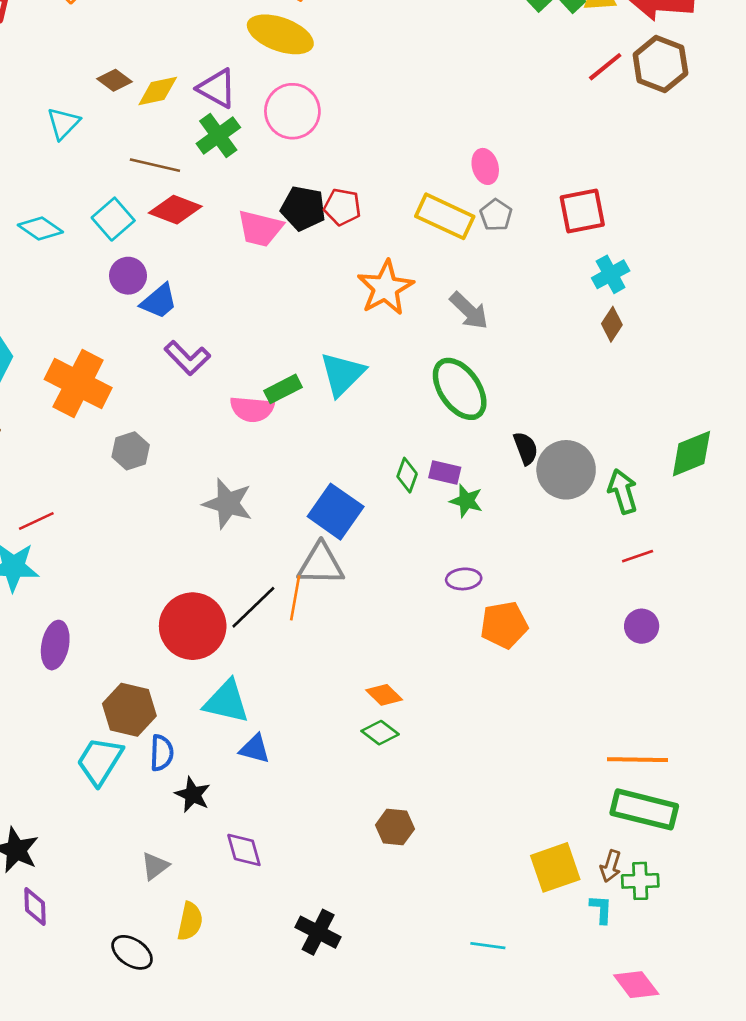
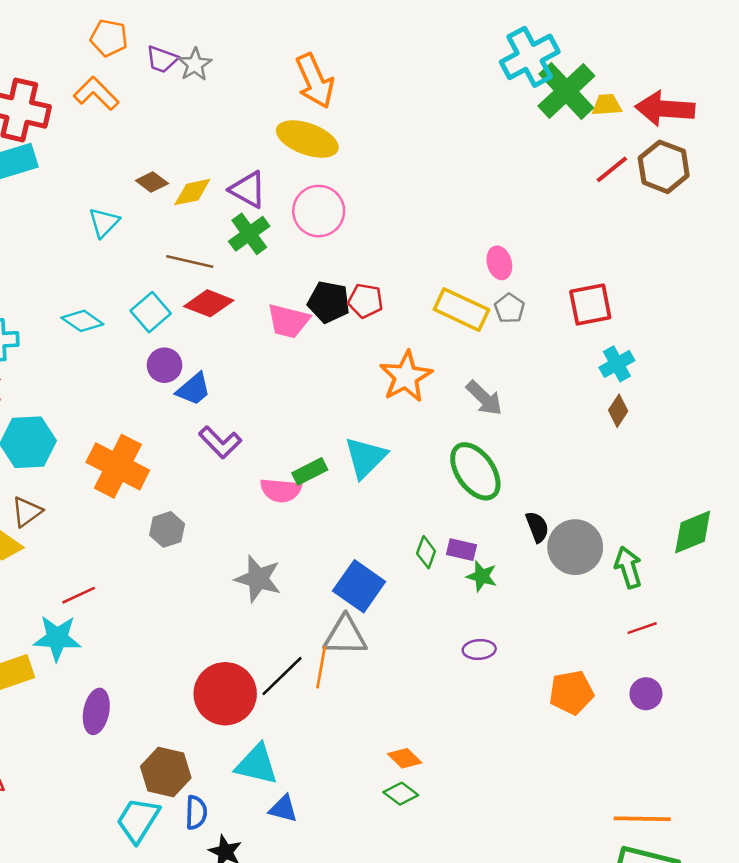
orange pentagon: (504, 625) -> (571, 692), moved

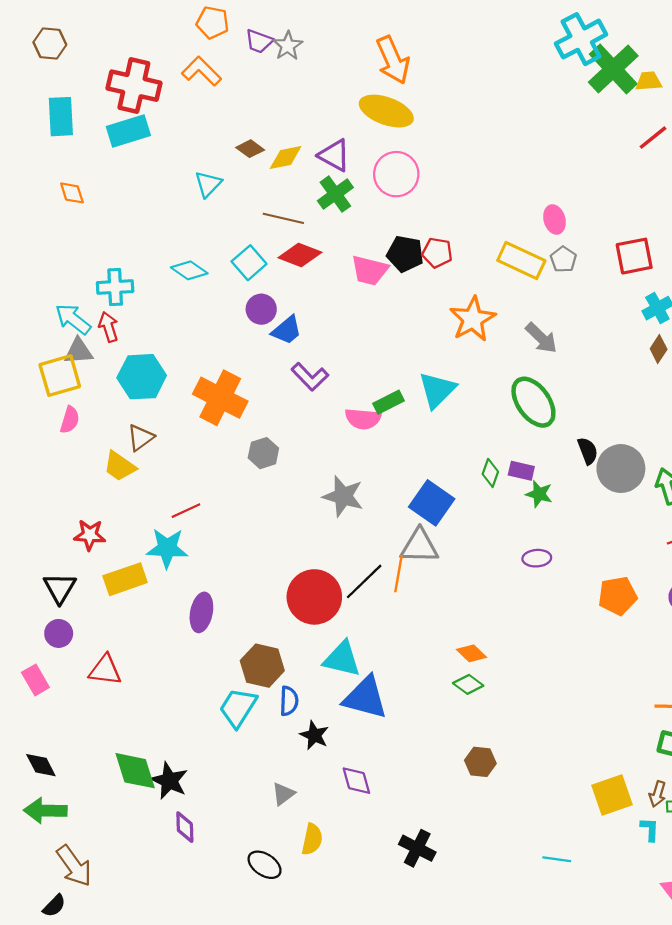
blue triangle: (283, 809) -> (365, 698), size x1.8

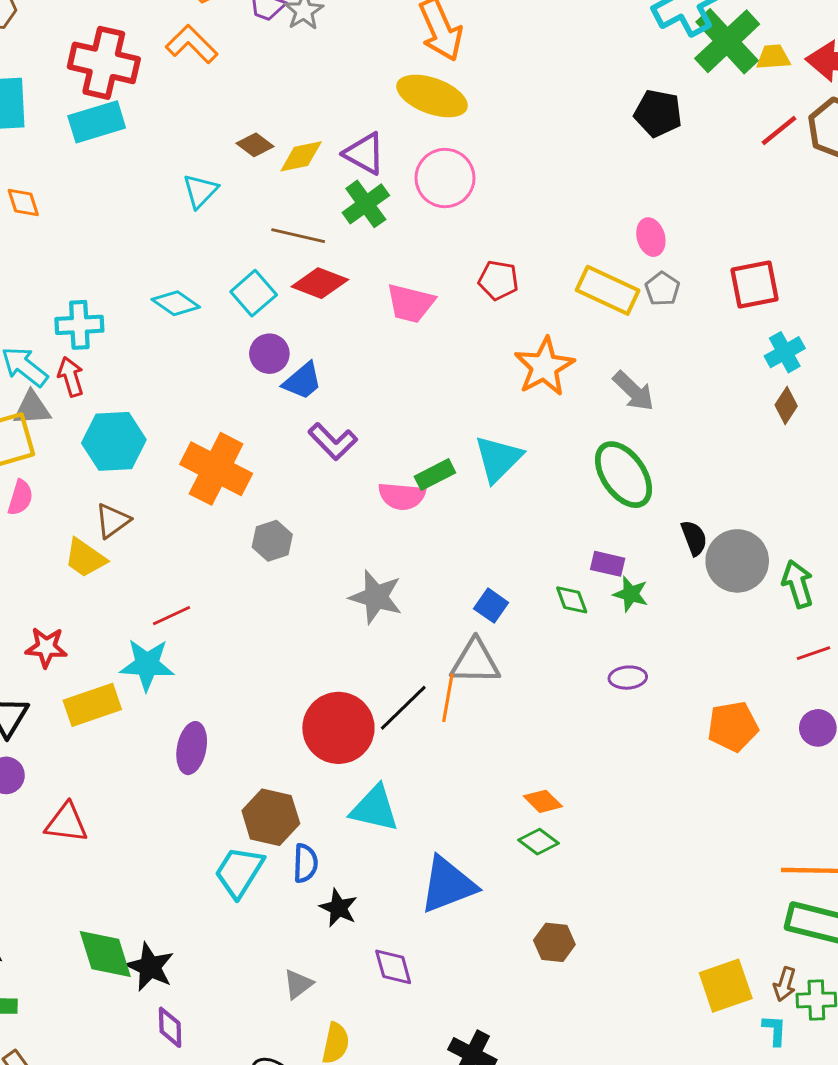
black pentagon: (405, 254) -> (658, 113), moved
green diamond: (490, 473) -> (572, 600), moved, turned -40
blue square: (432, 503) -> (491, 606), size x0.6
blue triangle: (365, 698) -> (448, 885), moved, turned -36

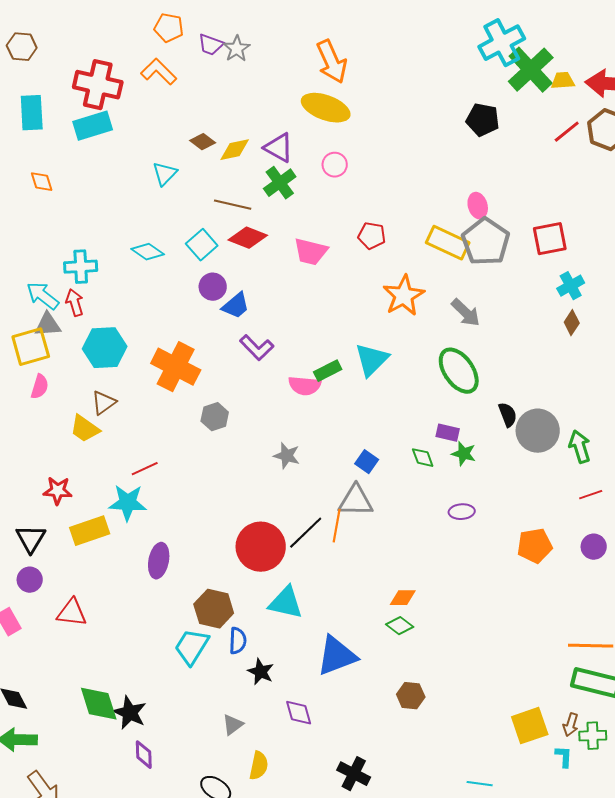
pink circle: (445, 178) -> (335, 165), size x0.6
gray pentagon: (662, 289) -> (486, 242), size x2.0
gray star: (376, 597) -> (287, 456), size x0.7
orange diamond: (543, 801) -> (403, 598), turned -44

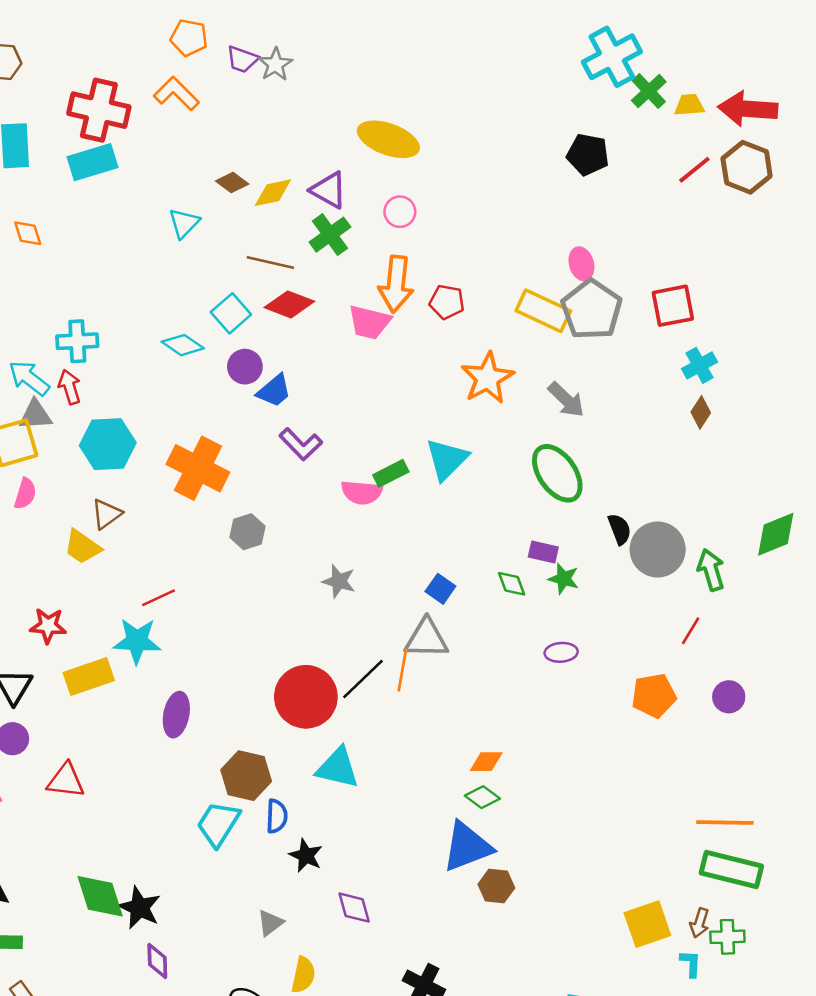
orange arrow: (332, 62) -> (396, 284), moved, turned 30
green cross: (531, 70) -> (649, 91), size x0.6
cyan diamond: (148, 252) -> (183, 345), moved
red line: (591, 495) -> (691, 631), moved, turned -40
blue triangle: (337, 656) -> (467, 847), moved

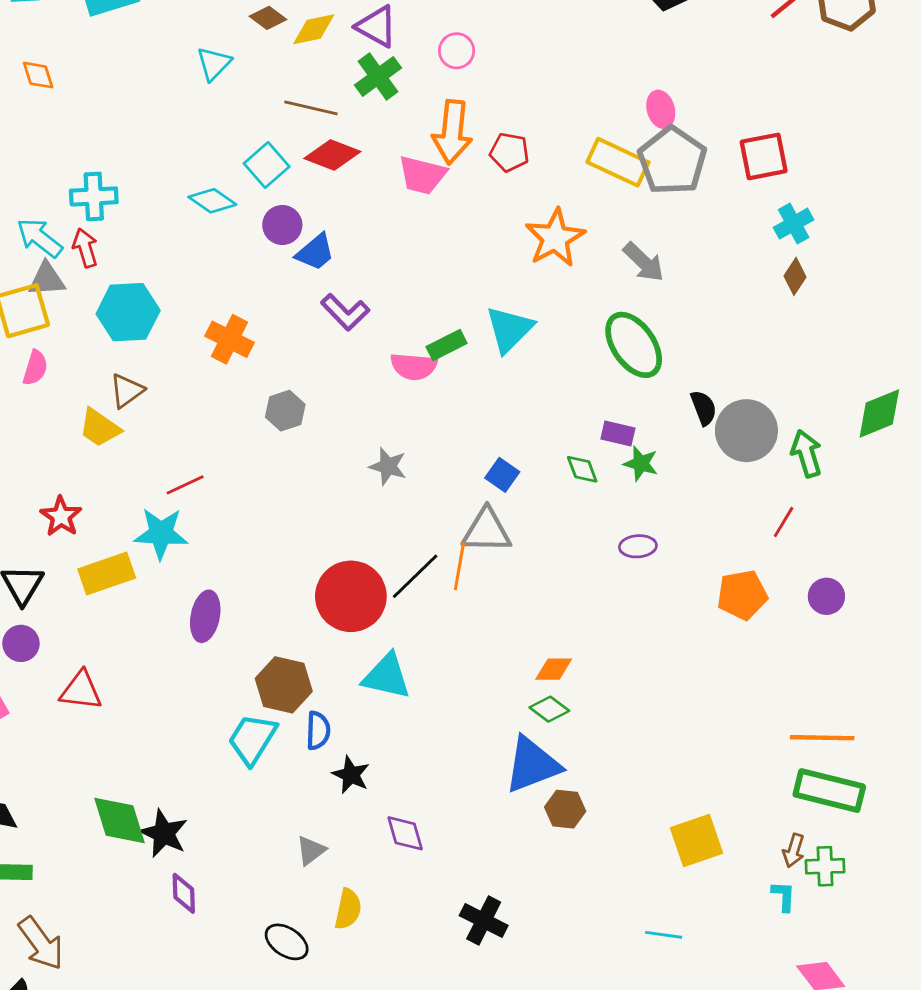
orange cross: (198, 468) -> (229, 339), size x0.7
red star: (48, 626) -> (61, 516), turned 30
yellow square: (647, 924) -> (696, 841), moved

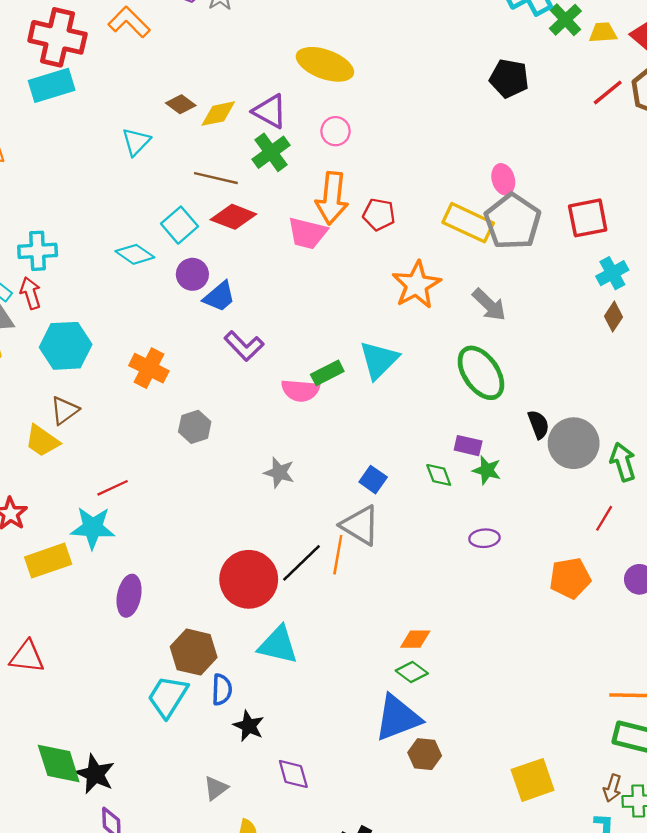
gray triangle: (487, 531) -> (360, 525), turned 30

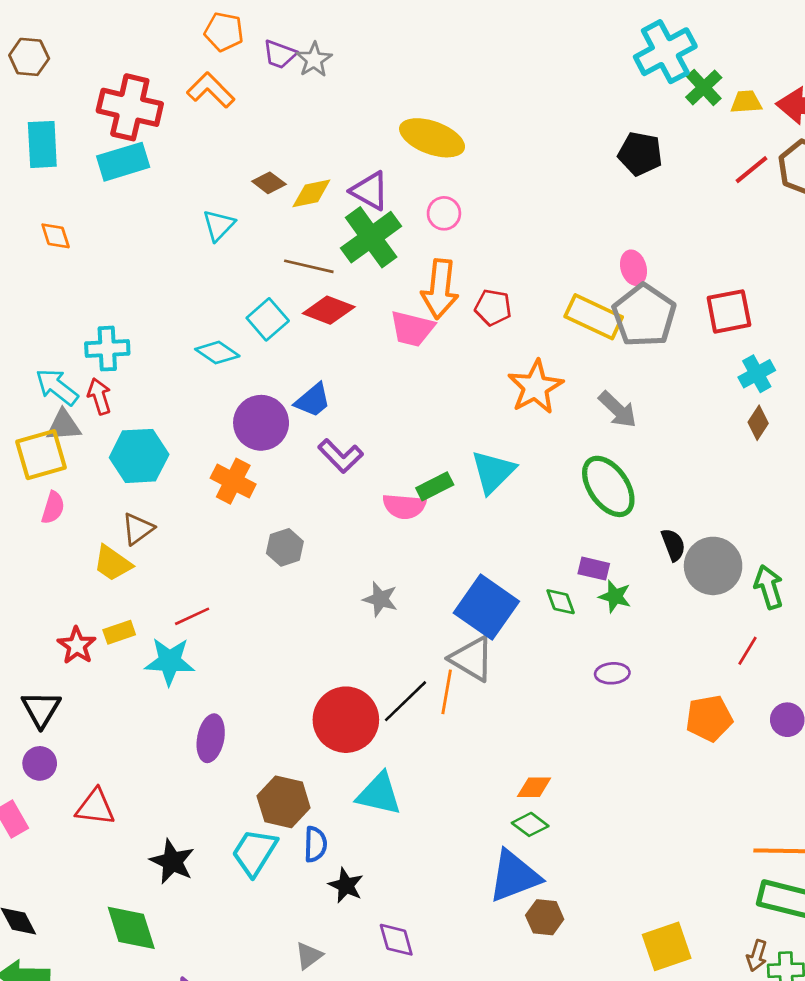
green cross: (271, 152) -> (371, 237), size x1.4
purple circle: (192, 274) -> (261, 423), moved, size x1.5
blue square: (373, 480) -> (486, 607), size x2.0
yellow rectangle: (48, 561) -> (119, 632), moved, size x0.6
black star: (95, 774) -> (172, 862), moved

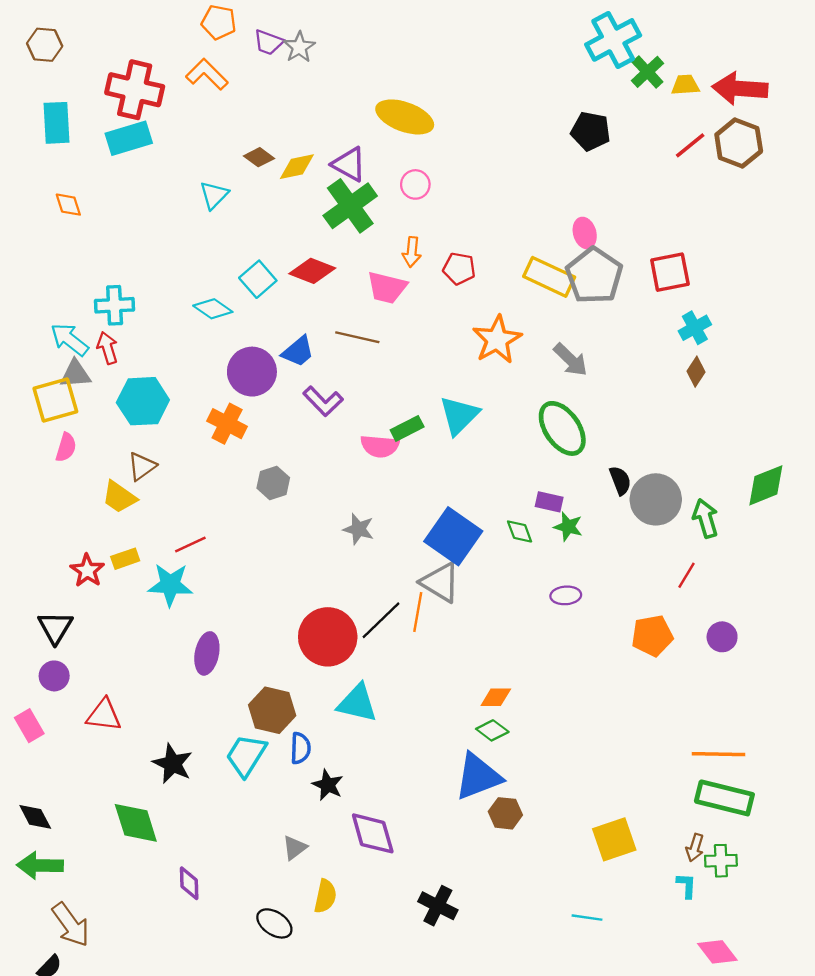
brown line: (309, 266) -> (357, 337), moved
orange arrow: (440, 289) -> (412, 252), size x0.6
purple diamond: (396, 940) -> (373, 833), size x1.4

